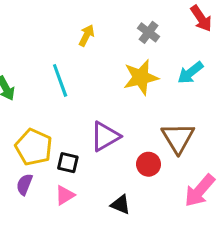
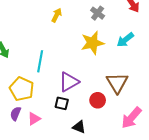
cyan line: (60, 80) -> (40, 61), moved, turned 30
black square: (68, 163) -> (62, 103), moved
pink triangle: (65, 195) -> (34, 119), moved

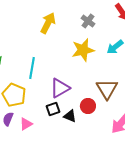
yellow arrow: (57, 15) -> (48, 23), size x1.5
black square: (62, 103) -> (53, 109), turned -32
black triangle: (79, 127) -> (70, 116), moved

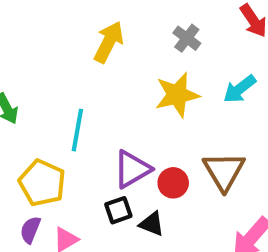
red circle: (88, 106) -> (173, 183), moved

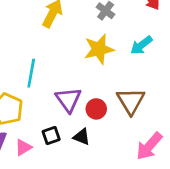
purple triangle: (132, 169) -> (68, 100), turned -36
black square: (118, 210) -> (51, 135), moved

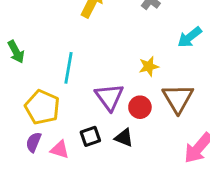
yellow star: (99, 49) -> (149, 66), moved, size x0.6
pink triangle: (23, 147) -> (60, 149), turned 48

